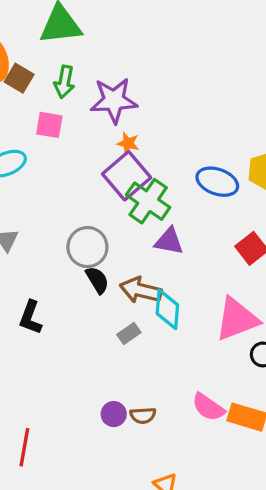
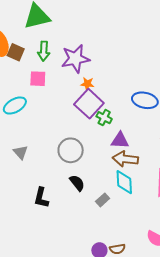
green cross: (148, 201) -> (104, 118), size x0.6
black semicircle: (97, 280) -> (77, 183), moved
brown arrow: (141, 290) -> (125, 159), moved

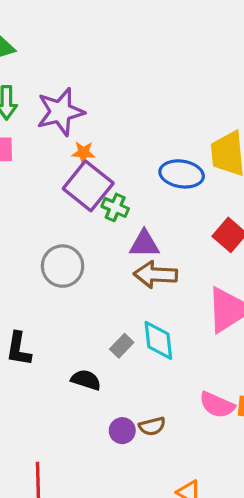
cyan diamond: (124, 182) -> (158, 340), moved
black semicircle: (77, 183) -> (86, 380), moved, turned -30

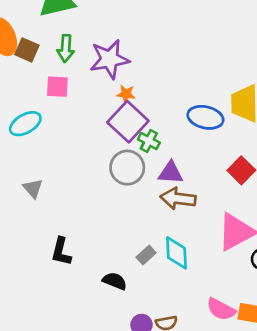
gray circle: (63, 266) -> (127, 168), moved

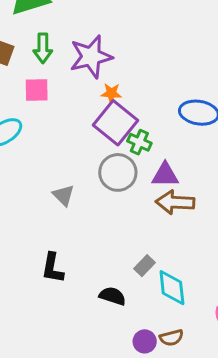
gray triangle: (33, 188) -> (64, 195), moved
cyan diamond: (177, 253) -> (172, 288), moved

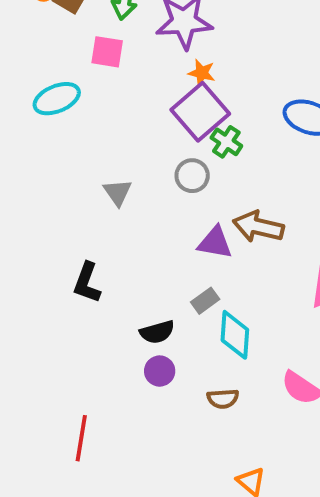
gray circle: (118, 172) -> (192, 176), size x0.7
purple triangle: (165, 175) -> (215, 243), moved
black semicircle: (112, 296) -> (157, 332), turned 136
purple circle: (145, 341) -> (160, 371), moved

